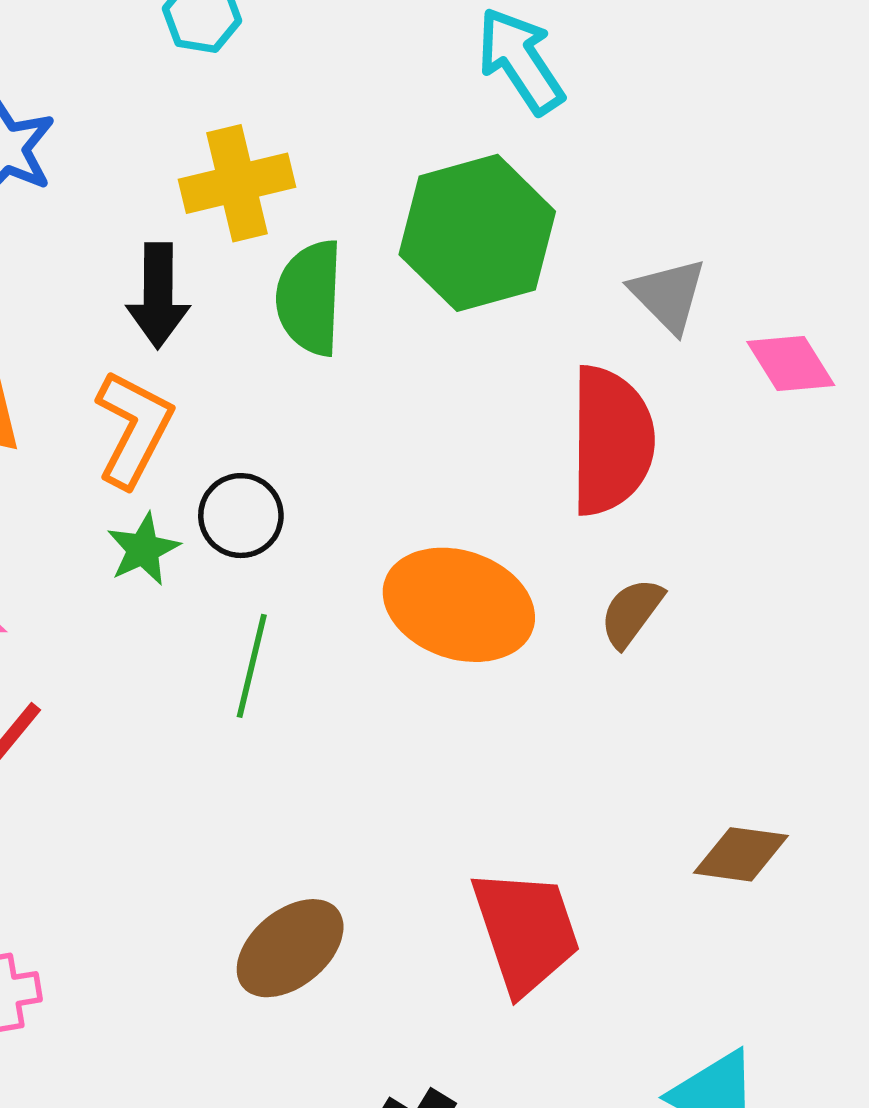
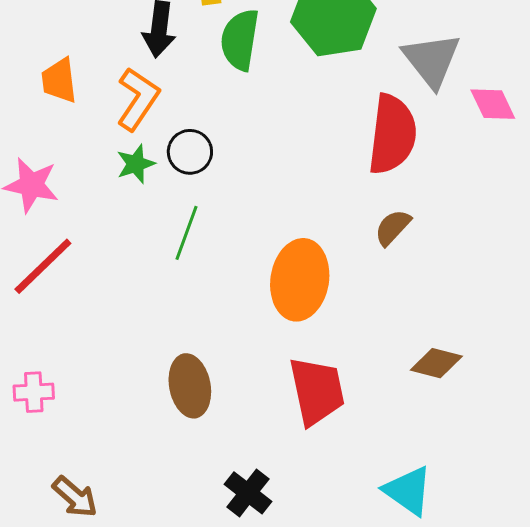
gray triangle: (668, 295) -> (432, 60), size x1.4
orange ellipse: (459, 605) -> (300, 280), moved, turned 74
brown ellipse: (290, 948) -> (190, 386), turned -68

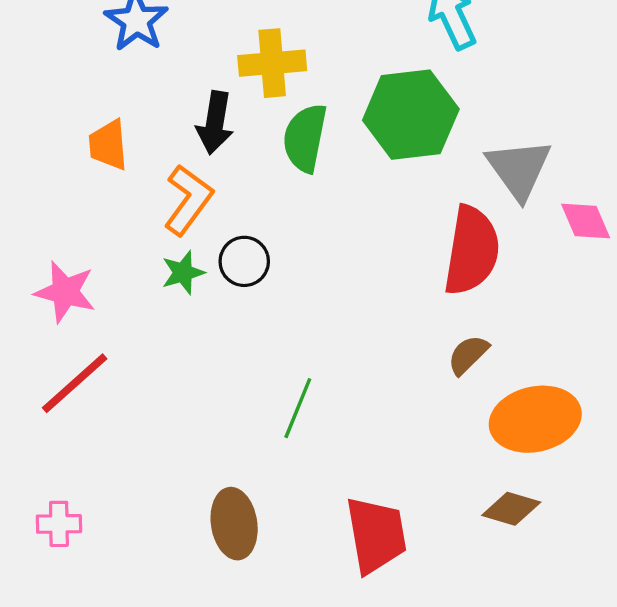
orange trapezoid: (59, 81) -> (108, 145), moved
green line: (187, 233) -> (298, 408), moved
orange ellipse: (300, 280) -> (535, 419), moved, turned 66

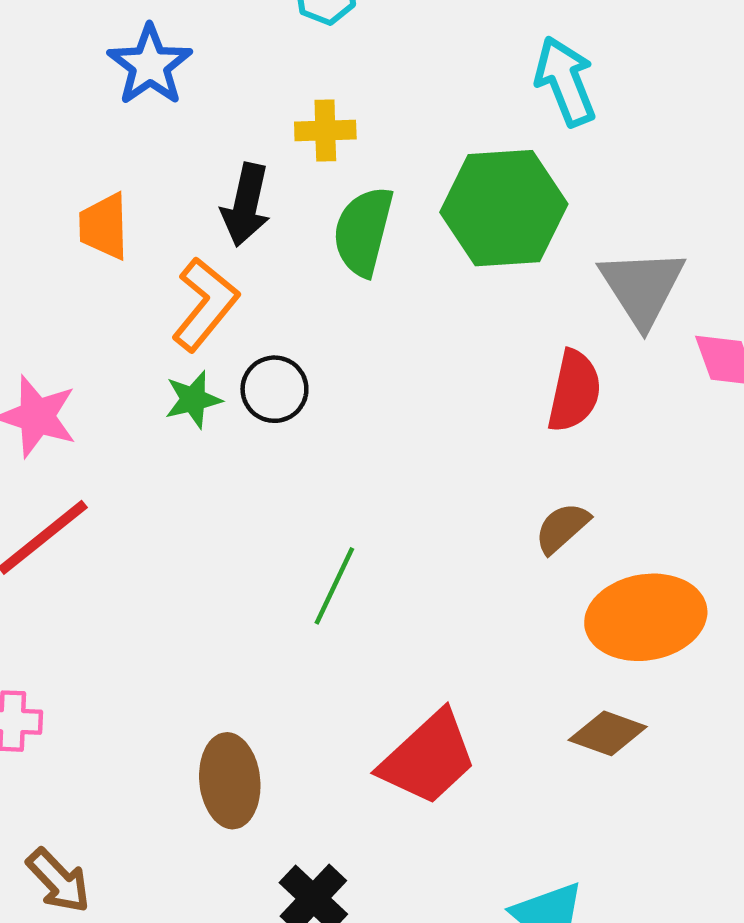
yellow cross: (272, 63) -> (325, 130), size x0.7
red semicircle: (472, 251) -> (574, 391), size x0.7
brown ellipse: (234, 524) -> (230, 781), moved
red trapezoid: (376, 535) -> (428, 758), turned 54

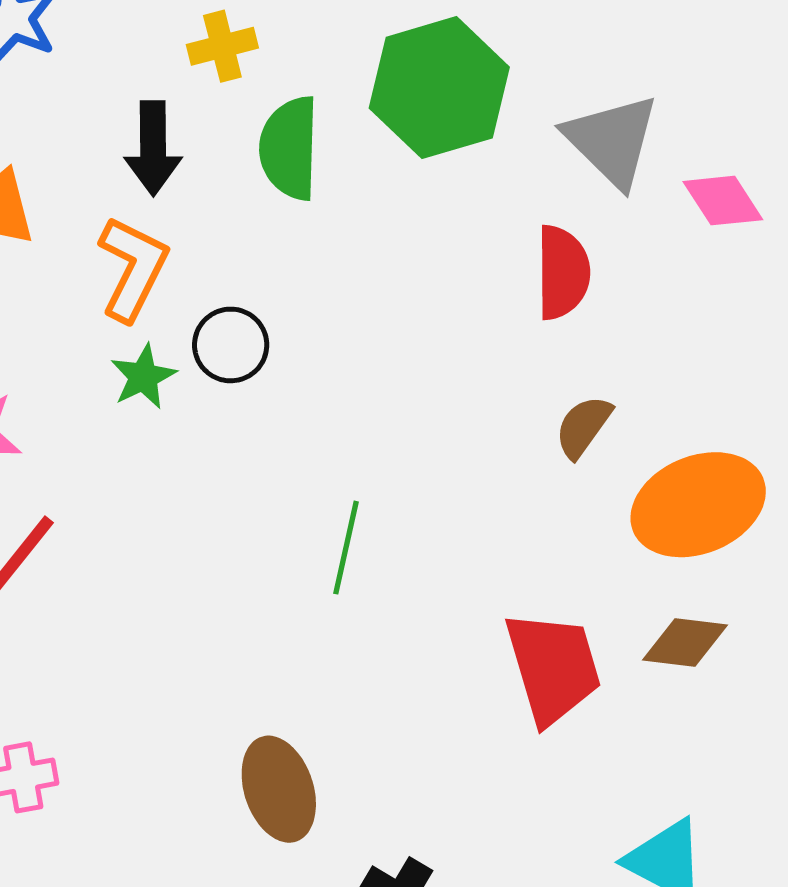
red trapezoid: (428, 758) -> (553, 667), moved, turned -51

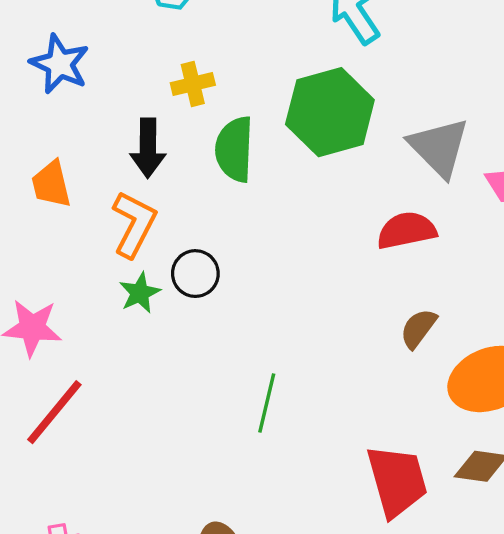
red semicircle: (563, 272) -> (407, 230), turned -102

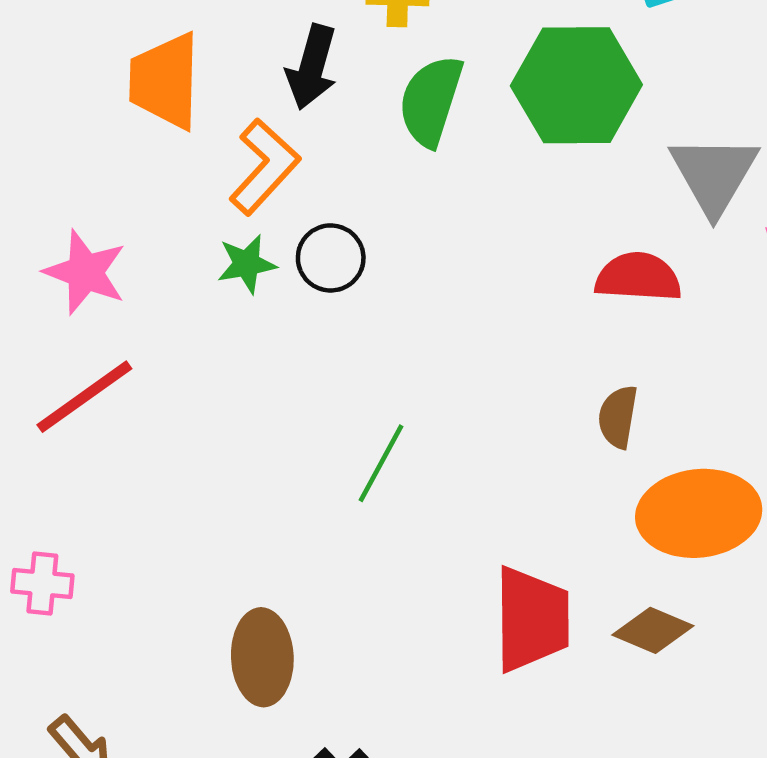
orange trapezoid: (51, 184) -> (165, 81), size x1.4
brown semicircle: (418, 328) -> (618, 417), turned -42

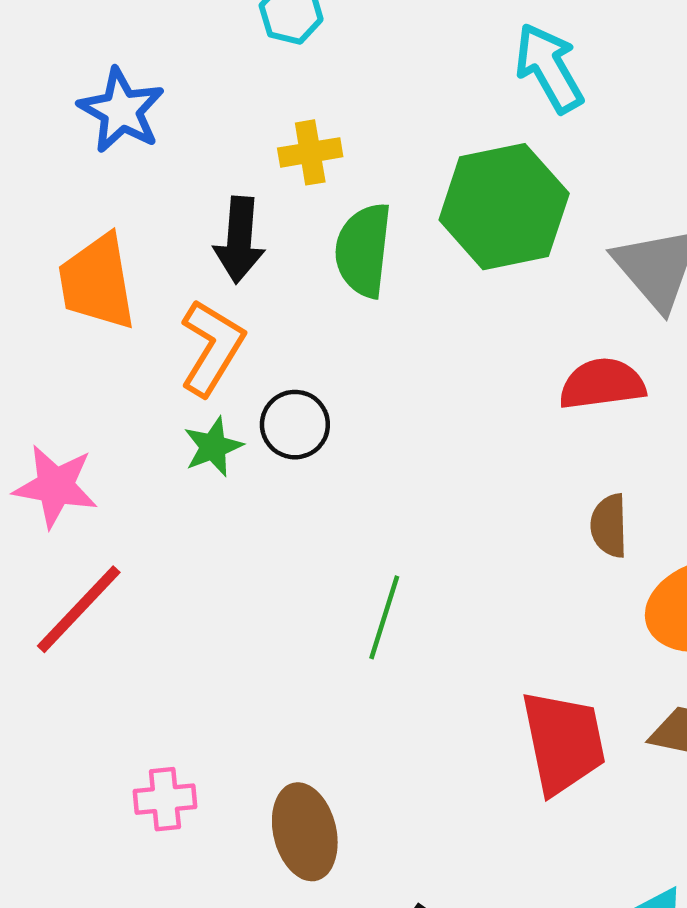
pink cross: (42, 584) -> (165, 799), moved

